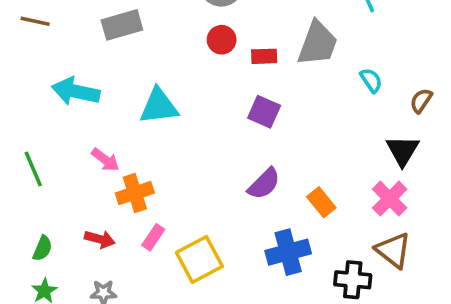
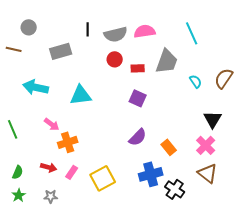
brown semicircle: (421, 101) -> (224, 78), moved, size x1.5
pink rectangle: (153, 237) -> (72, 172), moved
black cross: (353, 280) -> (175, 189), moved, turned 30

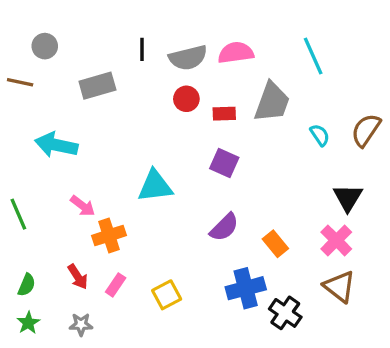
cyan triangle: (81, 95) -> (155, 186), moved
red arrow: (49, 167) -> (78, 277), turned 42
yellow square: (103, 178) -> (167, 295), size x0.7

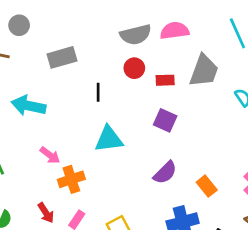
black line: (142, 49) -> (98, 92), moved

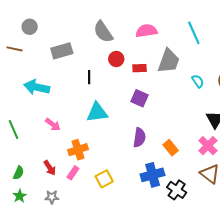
gray semicircle: (136, 35) -> (103, 32), moved, turned 70
purple semicircle: (165, 173) -> (139, 138), turned -36
orange cross: (71, 179) -> (78, 150), moved

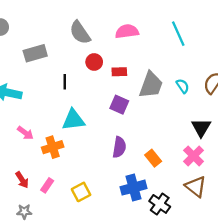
gray trapezoid: (169, 61) -> (151, 85), moved
orange cross: (78, 150) -> (53, 147), moved

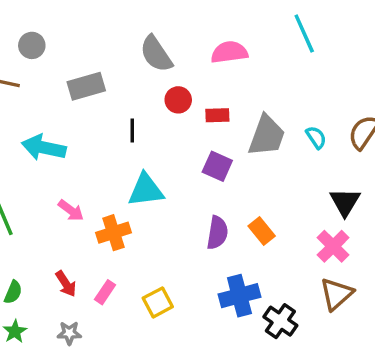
cyan line: (178, 34) -> (304, 34), moved
orange rectangle: (153, 158) -> (262, 231), moved
brown triangle: (196, 187) -> (337, 294), turned 40

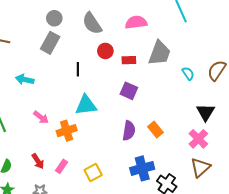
gray circle: (32, 45) -> (54, 18), moved
gray rectangle: (86, 86) -> (50, 43), turned -45
gray trapezoid: (267, 136) -> (160, 53), moved
cyan arrow: (44, 148) -> (25, 80), size x0.7

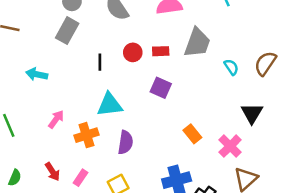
red circle: (105, 51) -> (133, 52), moved
pink arrow: (41, 117) -> (56, 119), turned -91
purple semicircle: (129, 131) -> (125, 142), moved
pink cross: (198, 139) -> (230, 146), moved

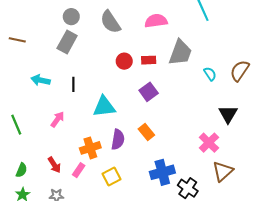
black line: (100, 62) -> (73, 84), moved
purple square: (161, 88) -> (149, 92), turned 30
orange rectangle: (192, 134) -> (146, 132), moved
orange cross: (87, 135) -> (90, 148), moved

